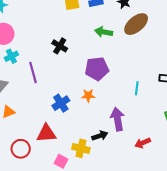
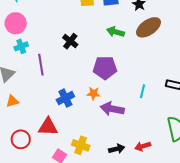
purple arrow: (117, 119) -> (112, 109), moved, turned -75
black arrow: (100, 136) -> (117, 149), moved

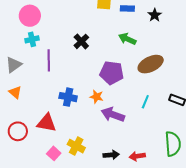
brown ellipse: (149, 27) -> (151, 64), moved
blue cross: (65, 98) -> (68, 97), turned 30
orange triangle: (12, 101) -> (15, 92), turned 48

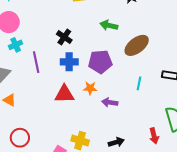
blue cross: (68, 97) -> (69, 62), moved
purple arrow: (113, 115) -> (110, 102), size x0.7
red triangle: (47, 123) -> (64, 94), moved
red arrow: (137, 156) -> (154, 136), moved, turned -84

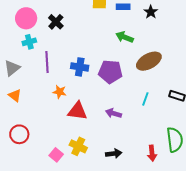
black cross: (64, 37) -> (56, 22), moved
orange star: (90, 88) -> (60, 92), moved
red triangle: (64, 94) -> (77, 111), moved

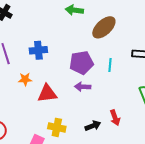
purple pentagon: (110, 72) -> (81, 63), moved
red arrow: (152, 153) -> (115, 118), moved

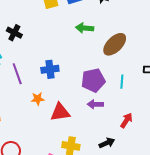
red arrow: (115, 118) -> (126, 120), moved, turned -126

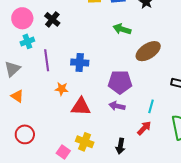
cyan line: (122, 82) -> (151, 106), moved
black arrow: (107, 143) -> (120, 146), turned 112

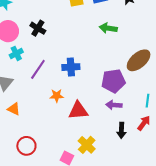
brown ellipse: (148, 51) -> (139, 60), moved
purple line: (47, 60) -> (38, 69), turned 50
yellow cross: (85, 142) -> (87, 145), turned 30
black arrow: (120, 146) -> (121, 130), moved

